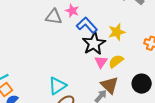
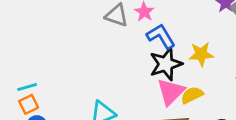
pink triangle: (101, 62) -> (171, 92), size x1.5

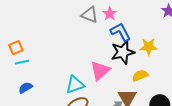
pink triangle: (171, 92) -> (100, 71), moved
orange square: (29, 104) -> (16, 48), moved

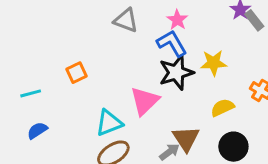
pink star: (110, 14) -> (177, 20), moved
orange square: (16, 48) -> (77, 73), moved
yellow semicircle: (140, 76) -> (222, 108), moved

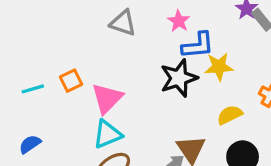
blue L-shape: (172, 43) -> (198, 45), moved, turned 116
cyan line: (31, 93) -> (33, 89), moved
pink triangle: (145, 101) -> (107, 98), moved

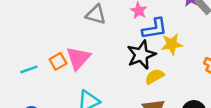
pink triangle: (107, 98) -> (78, 58), moved
yellow semicircle: (230, 115) -> (155, 76), moved

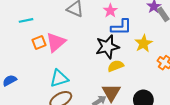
yellow star: (172, 44) -> (144, 43), moved, turned -30
cyan line: (29, 69) -> (26, 20), moved

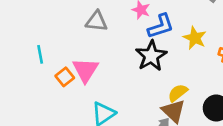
cyan line: (26, 20) -> (40, 54), turned -72
yellow semicircle: (116, 66) -> (178, 93), moved

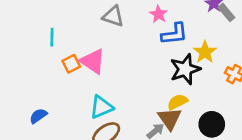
black star: (151, 56) -> (185, 69), moved
pink triangle: (85, 70) -> (93, 61), turned -40

